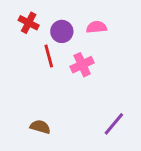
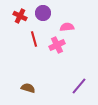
pink semicircle: (96, 27) -> (67, 27), moved
purple circle: (62, 31) -> (43, 13), moved

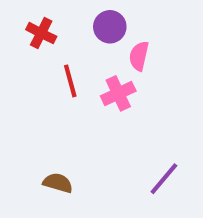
purple circle: (43, 13) -> (110, 27), moved
pink semicircle: (67, 27) -> (139, 56), turned -72

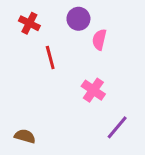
pink cross: (118, 93) -> (93, 90), moved, turned -30
brown semicircle: (58, 183) -> (25, 136), moved

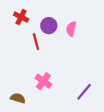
purple circle: (78, 19) -> (49, 26), moved
pink cross: (93, 90) -> (43, 81), moved

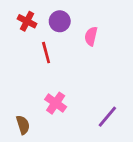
purple circle: (49, 26) -> (60, 21), moved
brown semicircle: (18, 98) -> (23, 125), turned 56

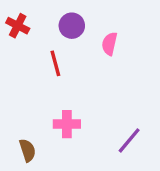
red cross: (27, 21) -> (18, 26), moved
pink cross: (56, 103) -> (67, 124), turned -35

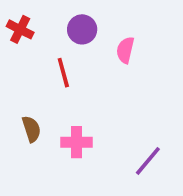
brown semicircle: (28, 150) -> (31, 129), moved

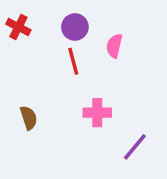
red line: (63, 73) -> (73, 61), moved
pink cross: (76, 142) -> (97, 113), moved

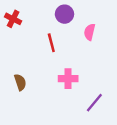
purple circle: (75, 27) -> (64, 14), moved
pink semicircle: (114, 46) -> (90, 32), moved

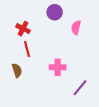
red cross: (13, 19) -> (23, 29), moved
red line: (51, 43) -> (27, 49), moved

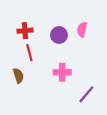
purple circle: (55, 12) -> (59, 35), moved
red cross: (23, 29) -> (25, 31), turned -32

